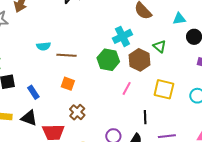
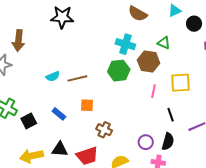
cyan cross: (122, 36) -> (125, 44), turned -30
pink line: (127, 88) -> (154, 91), moved
blue rectangle: (33, 92) -> (59, 114), moved

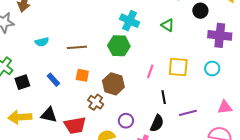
brown hexagon: (149, 62) -> (113, 84), moved
cyan semicircle: (53, 76) -> (42, 42), moved
purple circle: (146, 142) -> (126, 121), moved

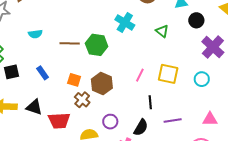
purple cross: (220, 35) -> (213, 47), turned 30
green hexagon: (119, 46) -> (97, 45), moved
orange square: (82, 75) -> (74, 80), moved

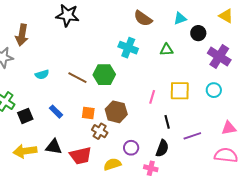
green triangle: (162, 31) -> (166, 50), turned -32
brown line: (70, 43) -> (77, 78), turned 36

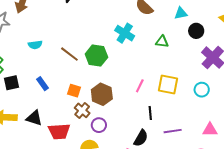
purple circle: (131, 148) -> (99, 125), moved

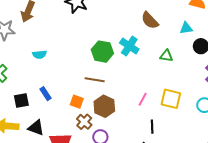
brown line: (69, 54) -> (95, 80), moved, turned -30
green hexagon: (96, 56) -> (102, 52), moved
black square: (11, 83) -> (21, 101), moved

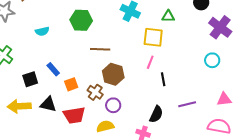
green hexagon: (102, 52) -> (81, 20), moved
yellow square: (171, 99) -> (153, 37), moved
orange square: (77, 102) -> (71, 84), moved, turned -32
black line: (152, 127) -> (163, 79), moved

